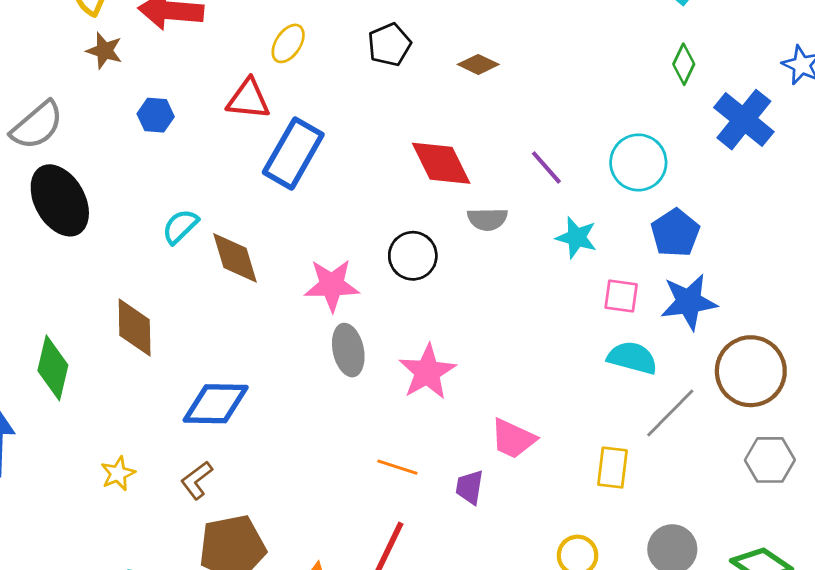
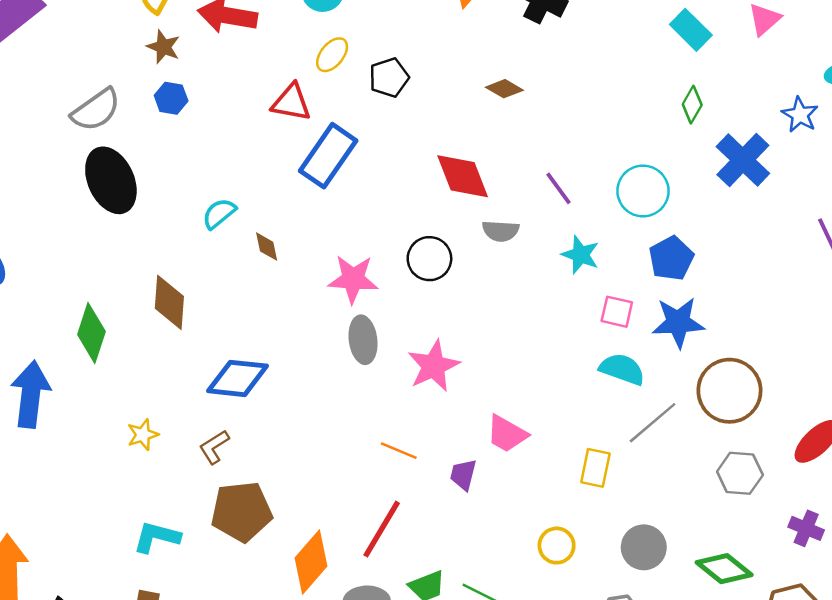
black pentagon: (389, 45) -> (389, 78), moved
blue hexagon: (156, 115) -> (171, 98), moved
brown diamond: (235, 258) -> (267, 247), size x0.6

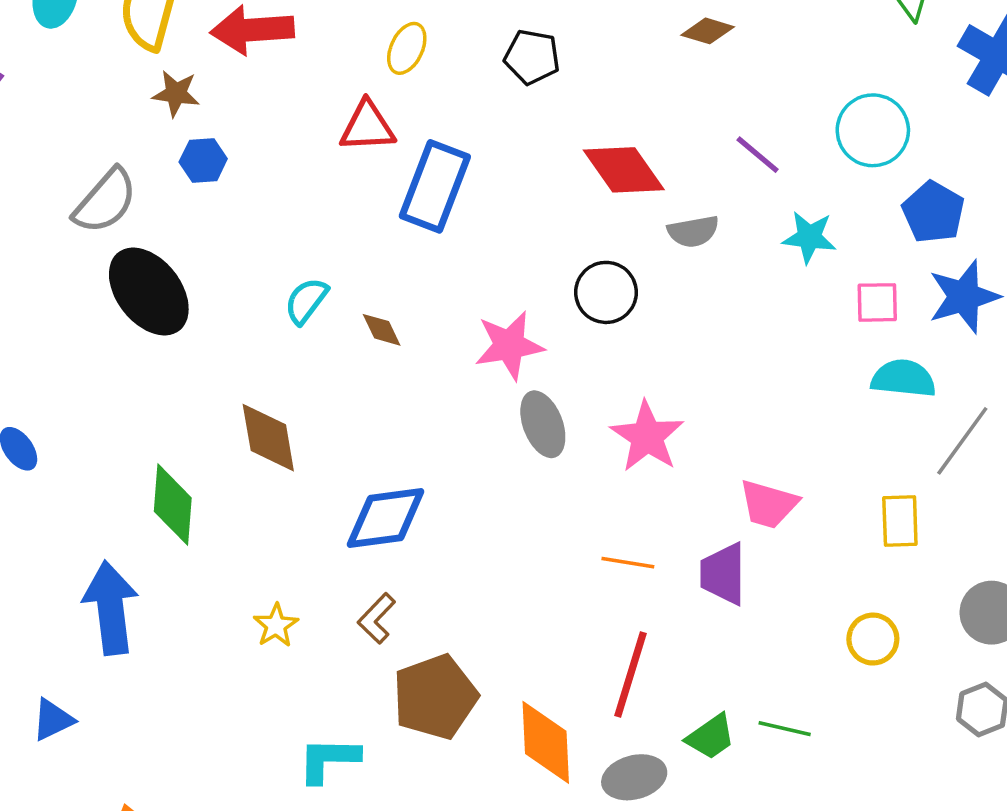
black pentagon: (389, 78) -> (532, 57), moved, turned -30
brown diamond: (504, 89) -> (708, 31), moved
purple trapezoid: (463, 475) -> (723, 574), size x1.4
orange diamond: (311, 562) -> (546, 742), turned -30

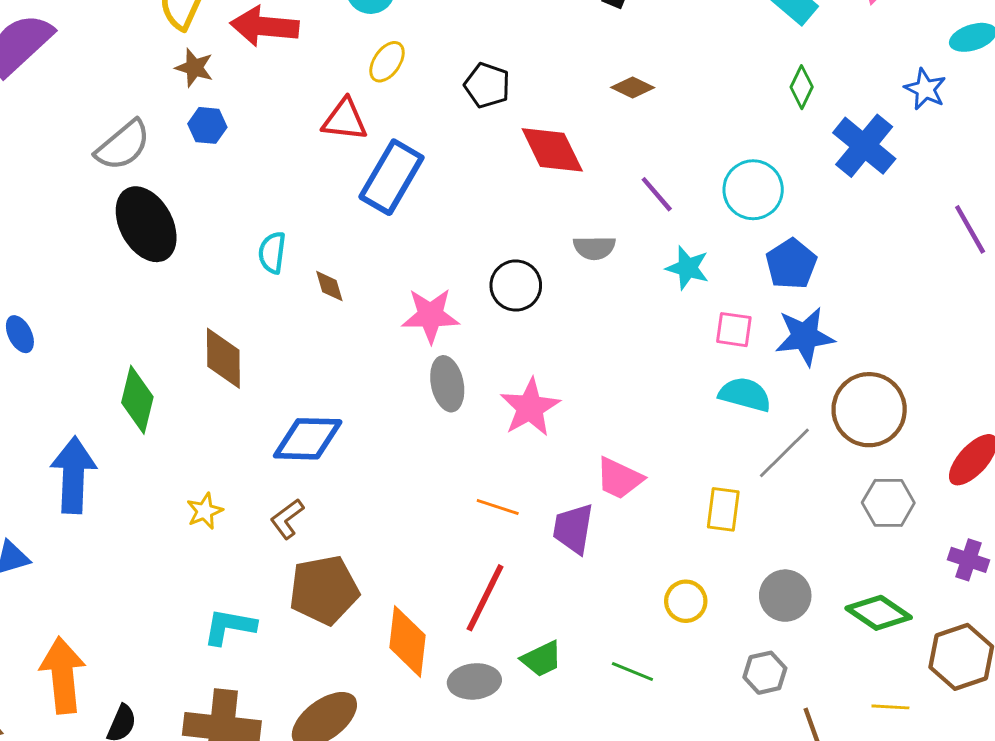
red diamond: (624, 170) -> (552, 150), moved
cyan semicircle: (306, 301) -> (272, 253), turned -39
green line: (785, 729) -> (632, 671), moved

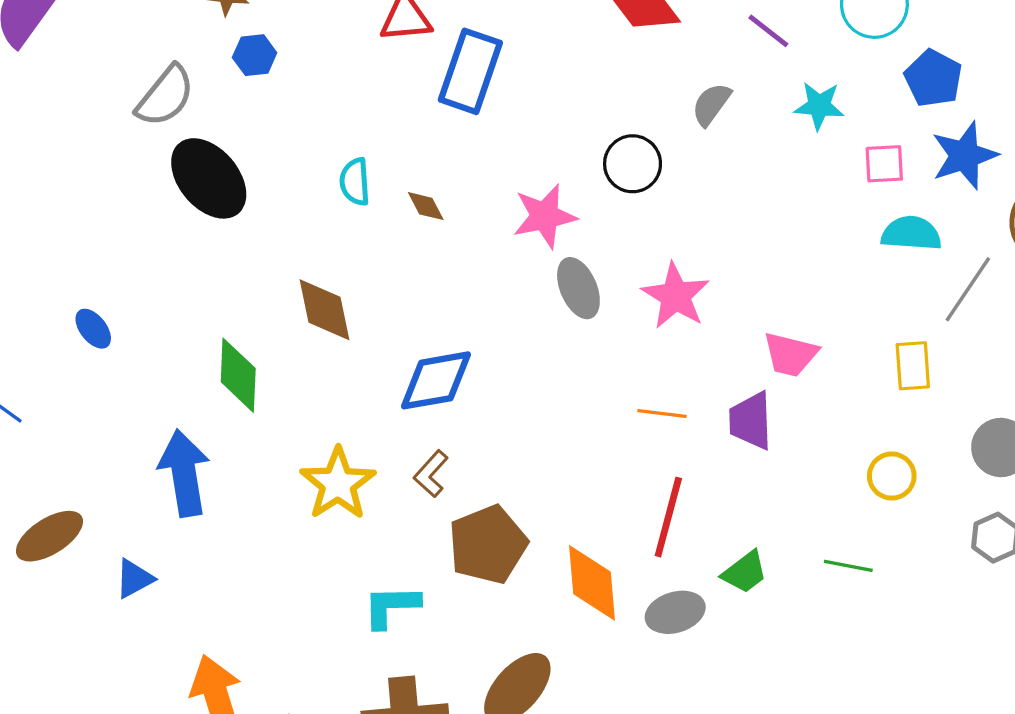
gray semicircle: (594, 248) -> (711, 104), turned 138
yellow star: (205, 511) -> (338, 484), size x1.8

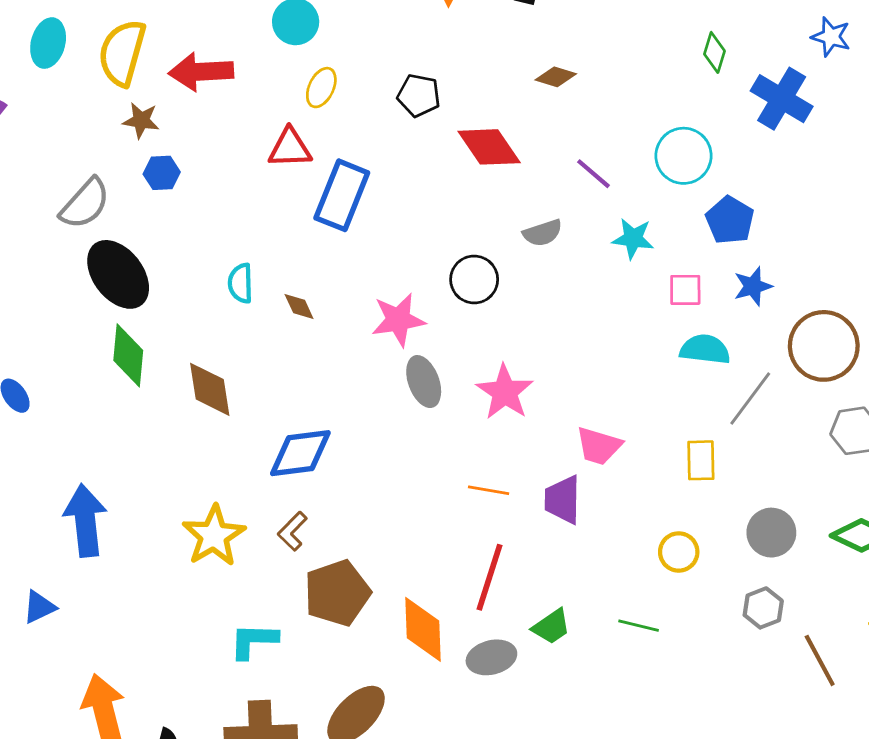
gray semicircle: (711, 104) -> (543, 233), turned -147
blue star: (964, 156) -> (753, 286), size x0.7
green diamond: (238, 375) -> (128, 355), moved

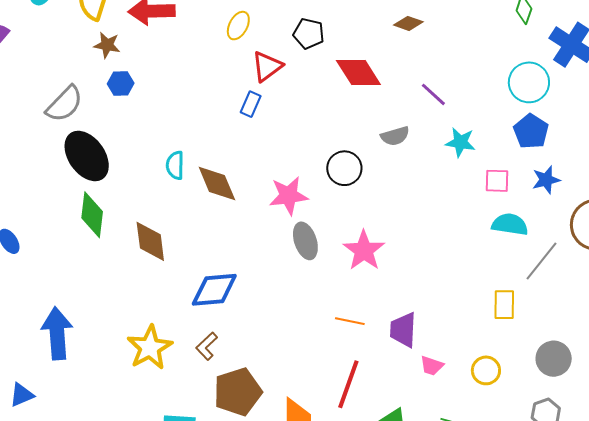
red triangle: (290, 148) -> (267, 66), moved, turned -36
cyan circle: (684, 156) -> (529, 82), moved
blue rectangle: (342, 195) -> (251, 104), size x0.5
brown diamond: (299, 307) -> (217, 184), size x1.8
pink trapezoid: (599, 446) -> (432, 366), moved, size x0.7

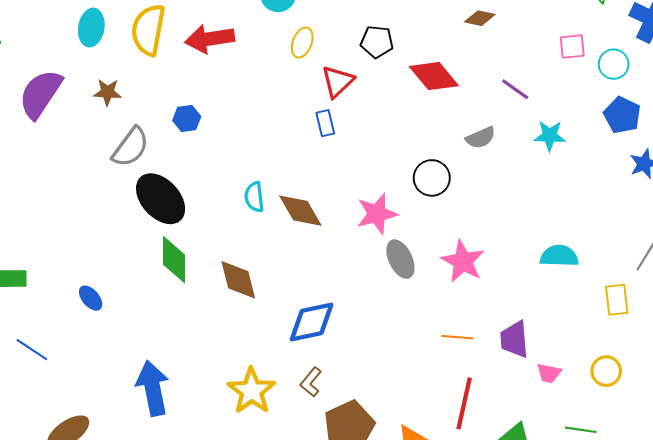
brown star: (107, 45) -> (107, 92), moved
cyan circle: (529, 82) -> (614, 64), size x0.7
blue rectangle: (251, 104) -> (325, 123), turned -30
pink square: (497, 181) -> (572, 46), moved
cyan semicircle: (510, 224) -> (559, 256), moved

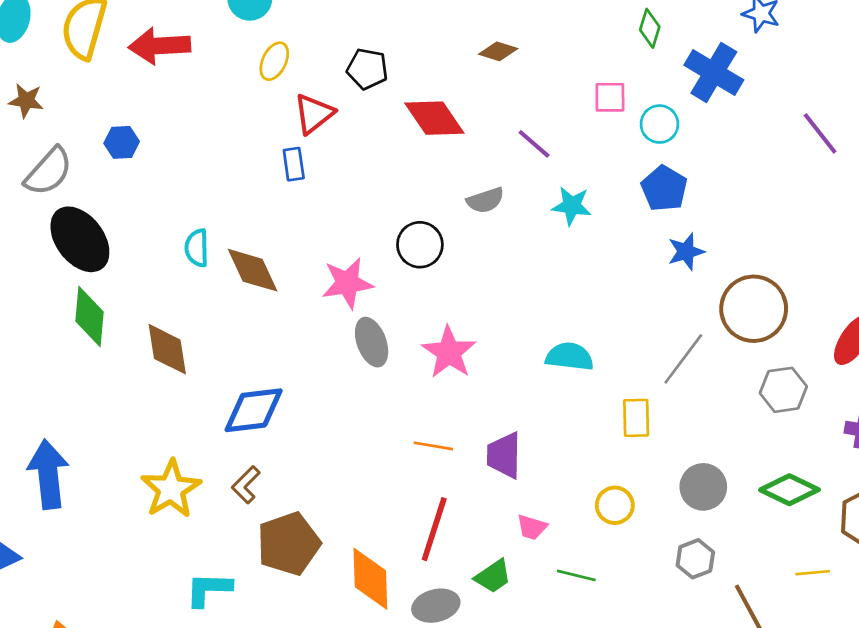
pink trapezoid: (549, 373) -> (532, 527), moved

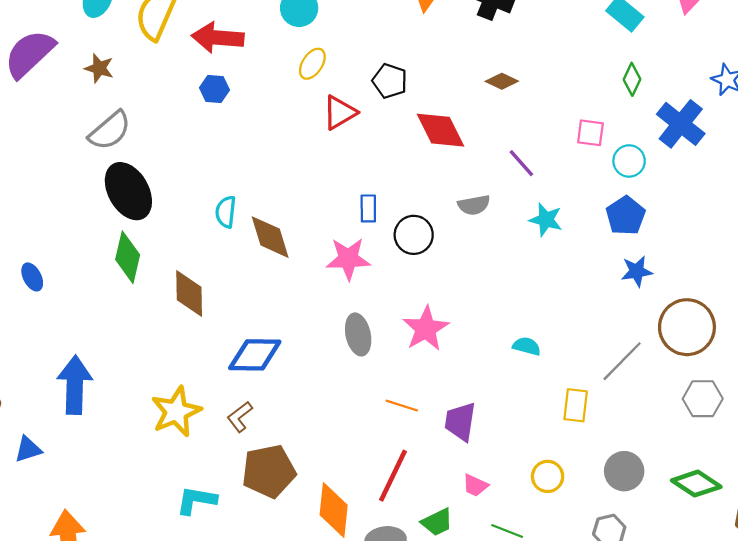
blue hexagon: (122, 142) -> (214, 89), moved
blue rectangle: (294, 164) -> (368, 208), moved
gray ellipse: (372, 342) -> (358, 334), moved
cyan semicircle: (570, 357) -> (527, 346), size x0.7

